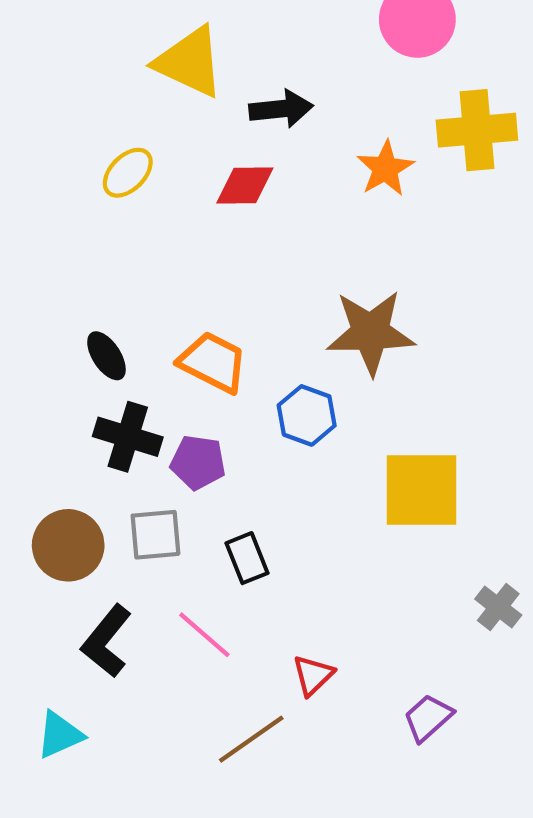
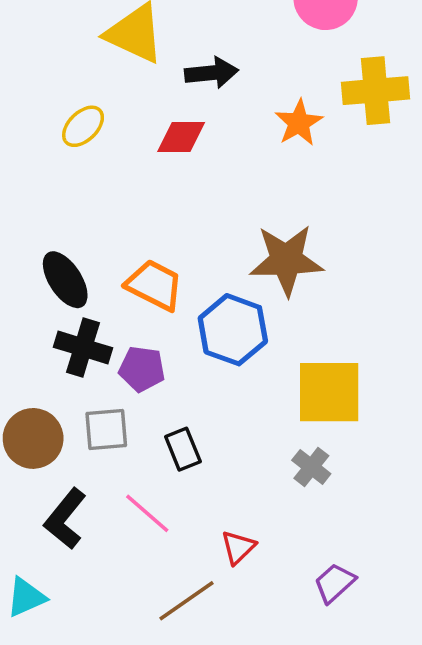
black ellipse: (106, 356) -> (65, 280), size x1.4
blue hexagon: (307, 415) -> (233, 330), size x1.4
gray cross: (498, 607) -> (311, 467), moved

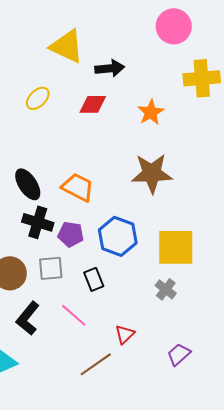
orange star: (299, 123) -> (151, 112), moved
blue hexagon: (233, 330) -> (118, 236), moved

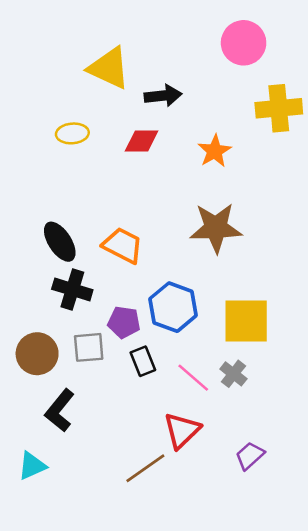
yellow ellipse: (38, 98) -> (72, 133), turned 40
purple pentagon: (71, 234) -> (124, 322), moved
pink line: (74, 315) -> (193, 378), moved
red triangle: (125, 334) -> (182, 431), size x1.5

